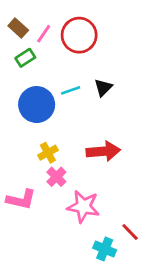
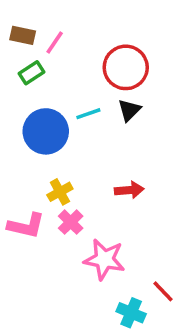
brown rectangle: (18, 28) -> (23, 35), turned -30
red circle: (79, 35) -> (126, 67), moved
red arrow: (103, 151) -> (129, 190), size x0.7
pink L-shape: (21, 199) -> (26, 226), moved

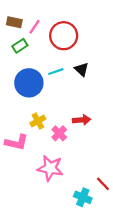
red circle: (126, 67) -> (64, 36), moved
black triangle: (129, 110) -> (82, 69), turned -32
pink cross: (71, 222) -> (59, 133), moved
pink star: (104, 259) -> (50, 168), moved

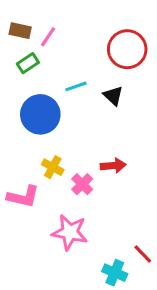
red circle: (64, 36) -> (127, 49), moved
cyan line: (56, 72) -> (76, 86), moved
yellow cross: (38, 121) -> (53, 167), turned -32

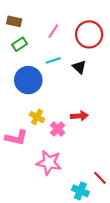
pink line: (48, 37) -> (53, 31), moved

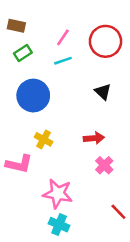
cyan line: (53, 60) -> (63, 61), moved
black triangle: (79, 67) -> (103, 92), moved
pink cross: (58, 129) -> (104, 165), moved
cyan cross: (80, 191) -> (59, 225), moved

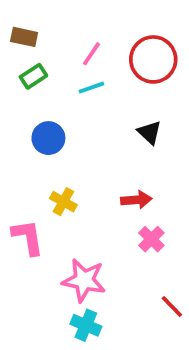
blue circle: (33, 96) -> (48, 138), size x0.7
pink L-shape: (19, 164) -> (28, 237), turned -112

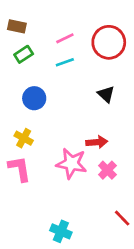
pink line: (91, 54) -> (65, 38), turned 30
yellow cross: (63, 202) -> (24, 138), moved
pink star: (84, 280) -> (72, 163), moved

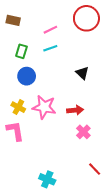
red circle: (109, 42) -> (86, 18), moved
green rectangle: (24, 54) -> (21, 51), moved, turned -40
pink star: (72, 163) -> (44, 107), moved

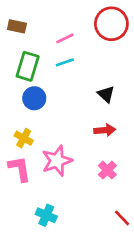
green rectangle: (21, 51) -> (28, 66), size x1.5
pink star: (44, 107) -> (57, 161), moved, turned -30
red arrow: (75, 110) -> (105, 130), moved
cyan cross: (47, 179) -> (46, 215), moved

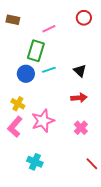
red circle: (111, 24) -> (84, 18), size x0.6
cyan line: (65, 62) -> (49, 70), moved
green rectangle: (28, 66) -> (36, 51), moved
pink L-shape: (20, 169) -> (15, 127), turned -130

